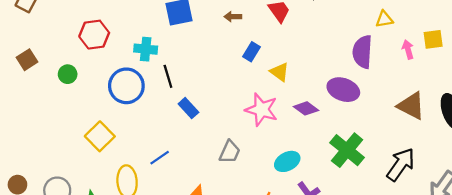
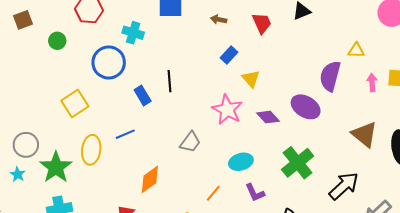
black line: (168, 76) -> (169, 81), moved
blue rectangle: (188, 108) -> (143, 96), moved

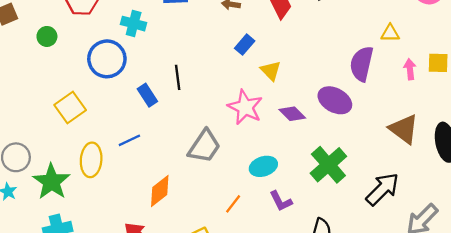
gray trapezoid: (190, 142) -> (204, 146), size x1.4

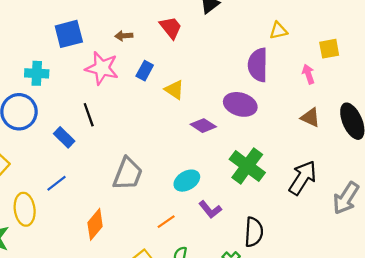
pink arrow: (410, 69) -> (308, 74), moved
pink star: (245, 107) -> (102, 68), moved
brown triangle: (404, 129) -> (310, 117), size x0.7
orange line: (233, 204) -> (166, 222), turned 30

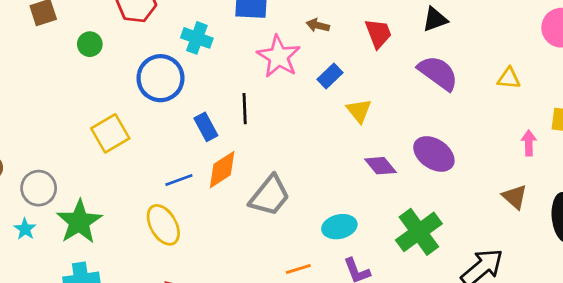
purple semicircle: (258, 65) -> (438, 73), moved, turned 108
yellow ellipse: (25, 209) -> (163, 225), moved, turned -40
orange diamond: (95, 224) -> (222, 170), moved

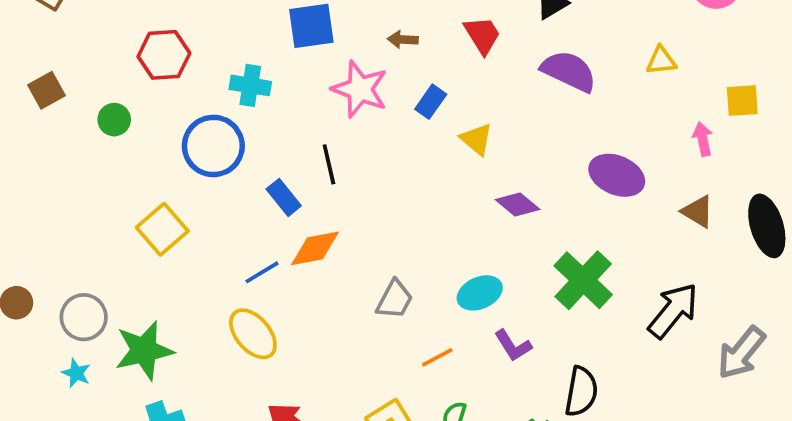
purple ellipse: (434, 154) -> (617, 175), moved
orange diamond: (222, 170) -> (315, 248), turned 33
gray trapezoid: (270, 196) -> (395, 299), moved, size x0.7
green star: (79, 222) -> (144, 350), turned 30

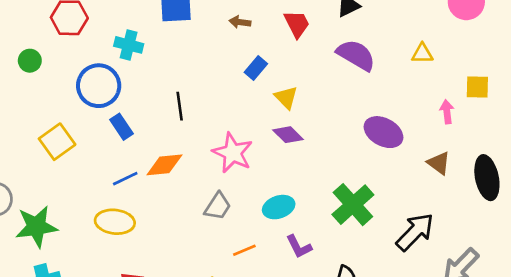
pink star: (360, 89) -> (233, 153), moved
blue rectangle: (284, 197) -> (121, 127), moved
purple diamond: (518, 205) -> (288, 135), moved
yellow ellipse: (253, 334) -> (115, 222), turned -48

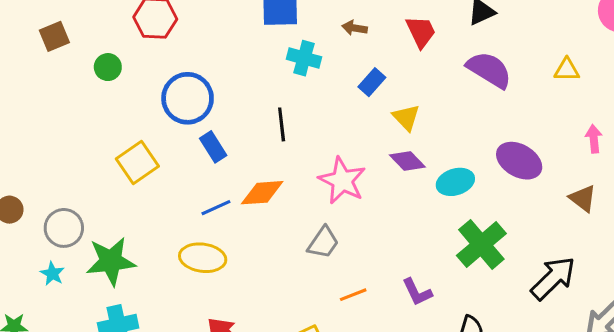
cyan cross: (129, 45) -> (304, 58), moved
cyan ellipse: (279, 207) -> (455, 182), moved

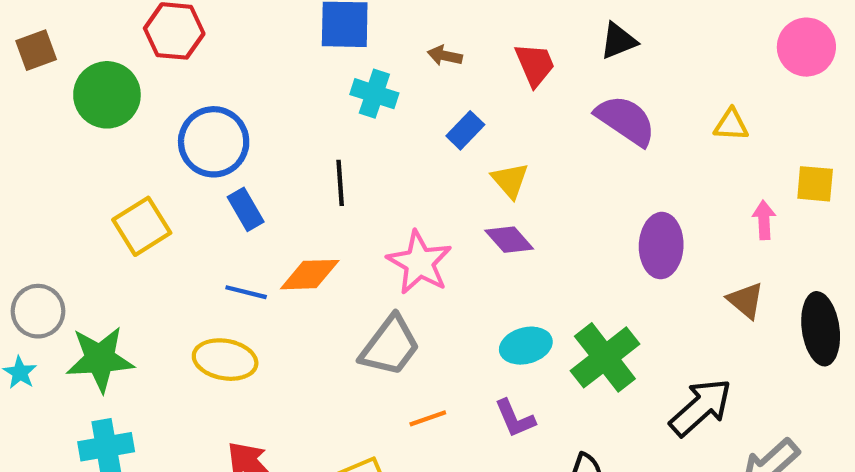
green circle: (108, 67) -> (107, 95), size x1.8
purple ellipse: (519, 161) -> (661, 246), turned 60
cyan ellipse: (455, 182) -> (526, 346), moved
blue line: (216, 208) -> (246, 292), turned 36
gray trapezoid: (323, 243) -> (390, 346), size x1.4

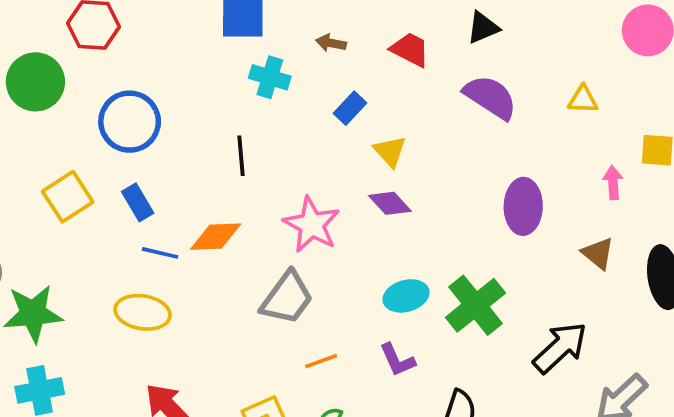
red trapezoid: (535, 65) -> (410, 50), turned -39
blue rectangle: (246, 209) -> (138, 202), moved

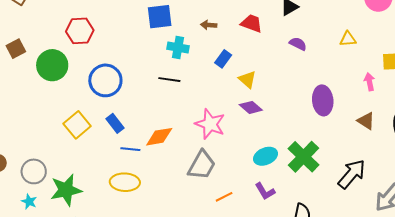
purple semicircle: (490, 97) -> (298, 44), size x0.6
black line: (241, 156) -> (169, 80), moved, turned -70

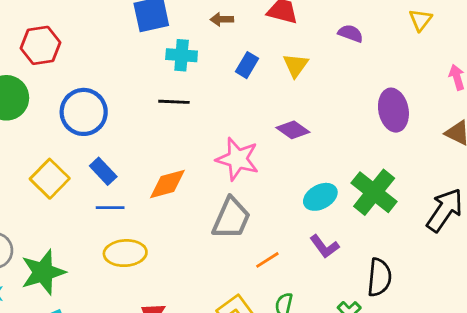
yellow triangle: (348, 39) -> (420, 20), turned -42
yellow triangle: (247, 79) -> (296, 65), moved, turned 30
blue line: (130, 149) -> (110, 208), moved

